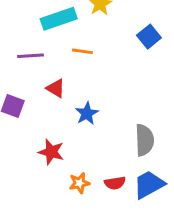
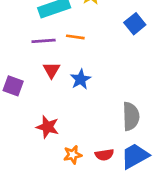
purple line: (31, 56) -> (44, 41), moved
red triangle: (56, 88) -> (51, 70), turned 30
blue star: (87, 113) -> (81, 79), moved

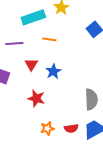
purple line: (44, 41) -> (14, 43), moved
red star: (47, 127) -> (36, 98), moved

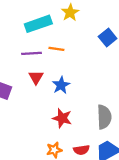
purple line: (14, 43) -> (31, 53), moved
red star: (36, 98) -> (62, 118), moved

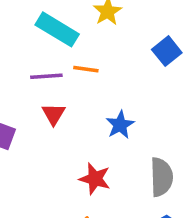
cyan rectangle: (38, 24) -> (57, 29), turned 50
blue star: (61, 85) -> (120, 125), moved

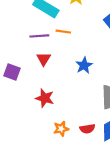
red star: (95, 179) -> (45, 98), moved

